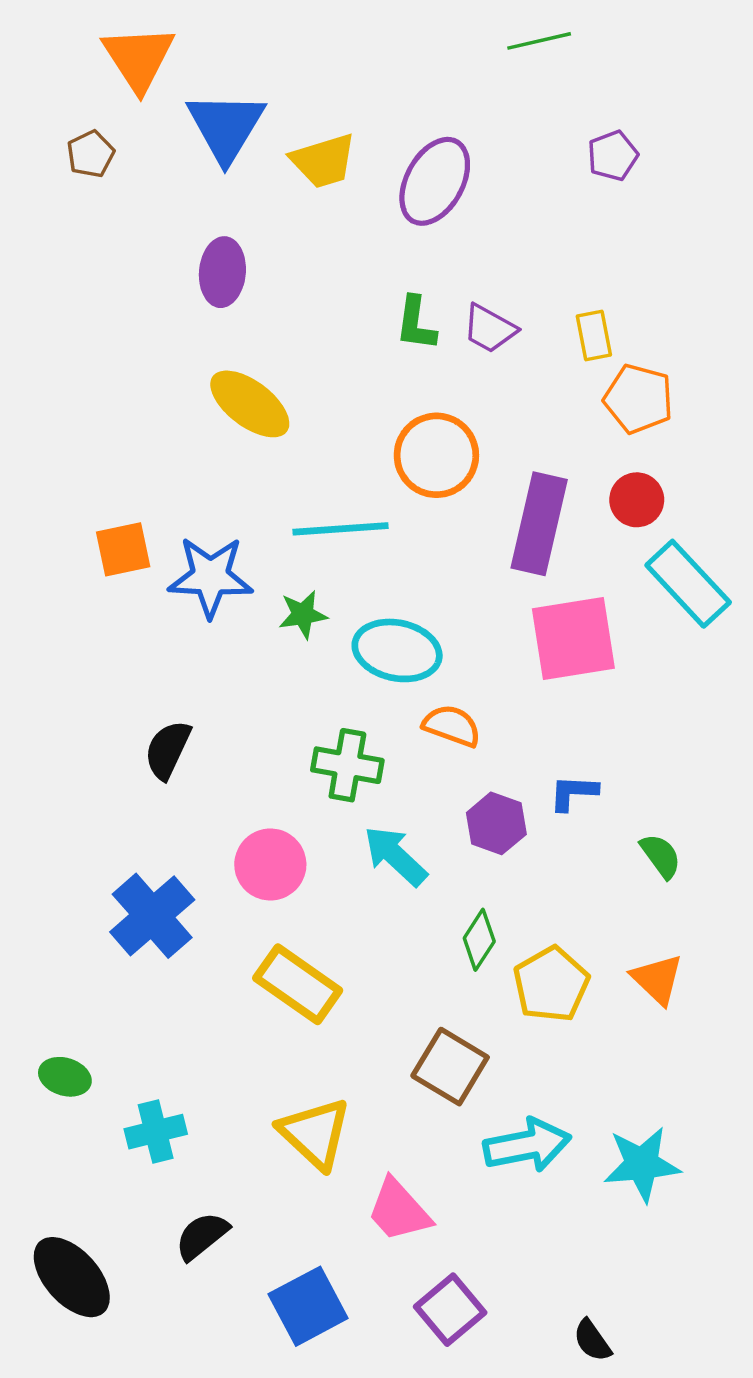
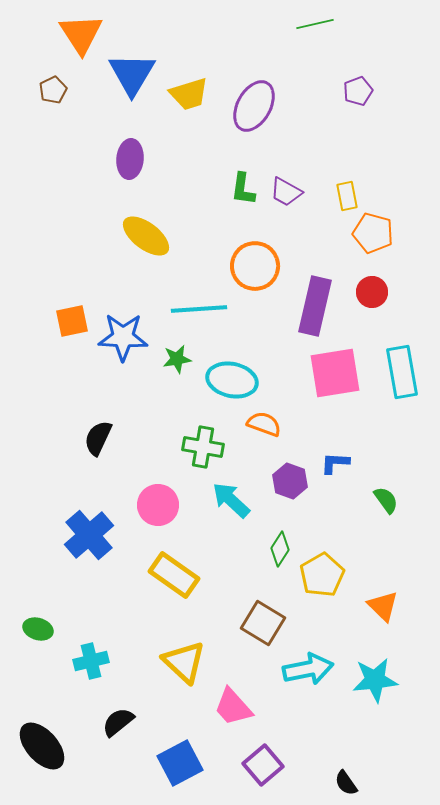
cyan rectangle: (688, 584) -> (402, 372), moved, turned 33
orange triangle: (657, 979) -> (383, 606), moved

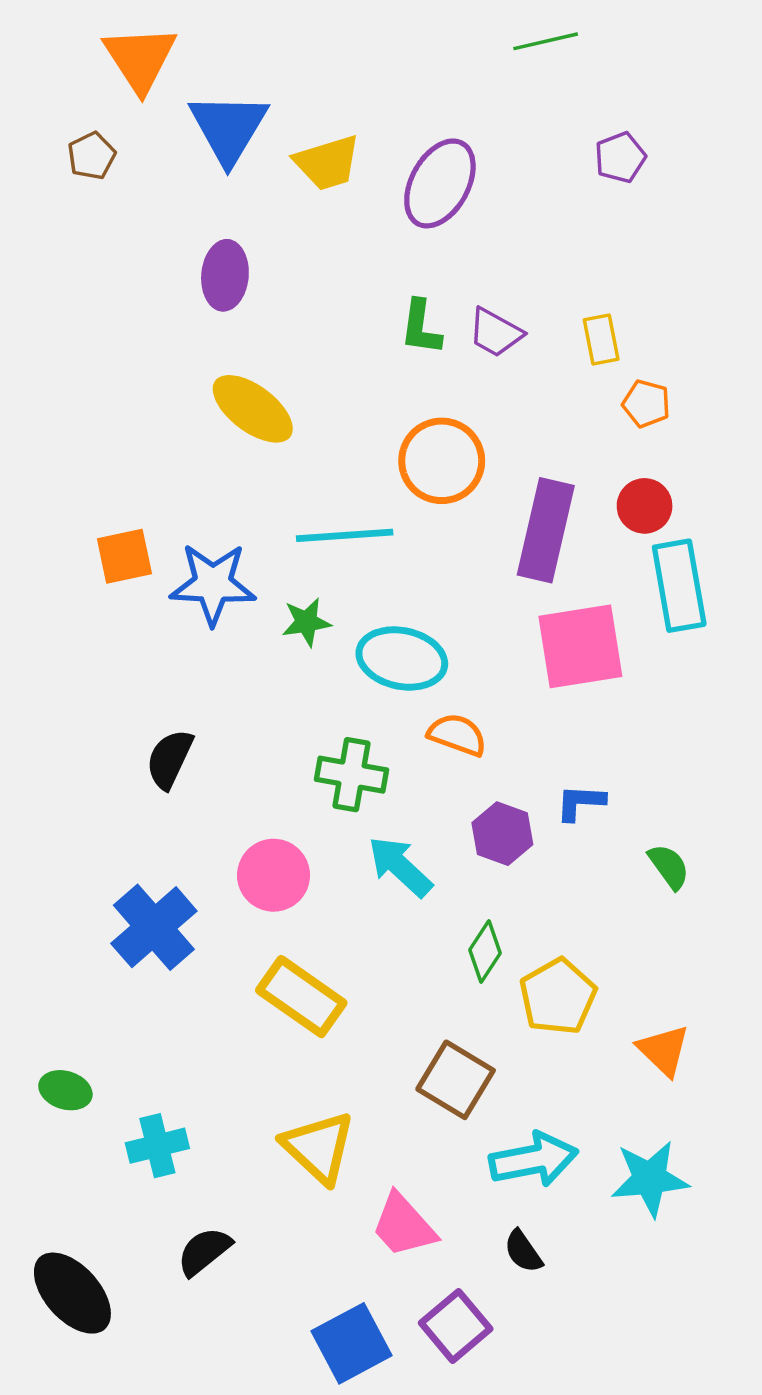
orange pentagon: (373, 233) -> (646, 404), size x0.7
cyan rectangle: (402, 372) -> (679, 586), moved
blue square: (180, 763) -> (352, 1343), moved
black semicircle: (346, 783) -> (523, 1251), moved

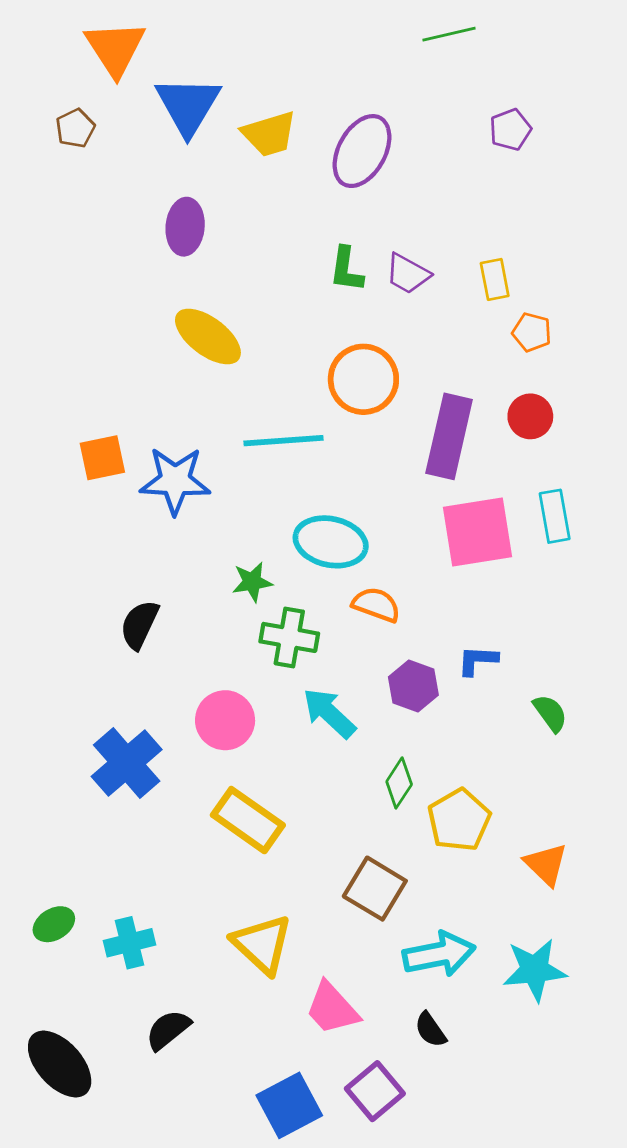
cyan rectangle: (679, 586) -> (555, 516), moved, size x0.7
green star: (306, 622) -> (252, 582), moved
green ellipse: (65, 1090) -> (54, 924), moved, turned -48

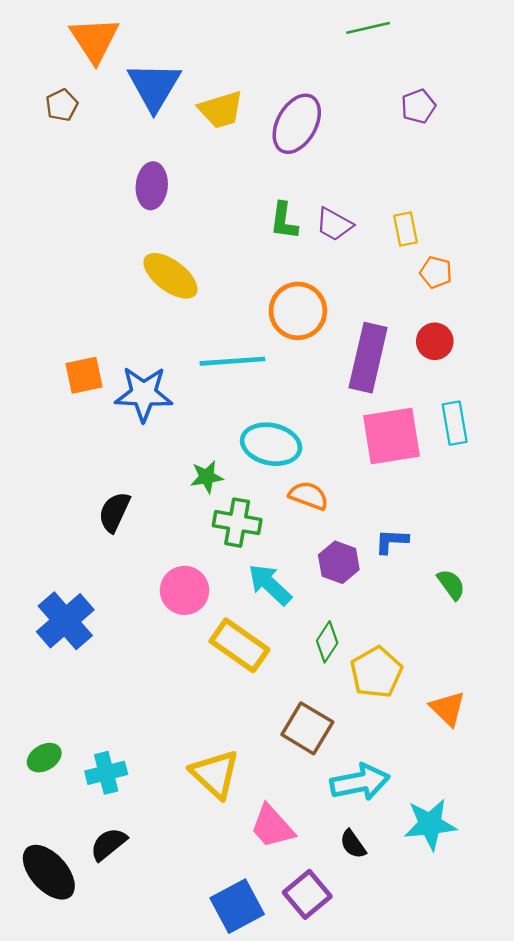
blue cross: (127, 763) -> (65, 621), moved
yellow rectangle: (248, 820) -> (239, 645), moved
cyan star: (535, 970) -> (430, 824), moved
black semicircle: (168, 1030) -> (108, 844), moved

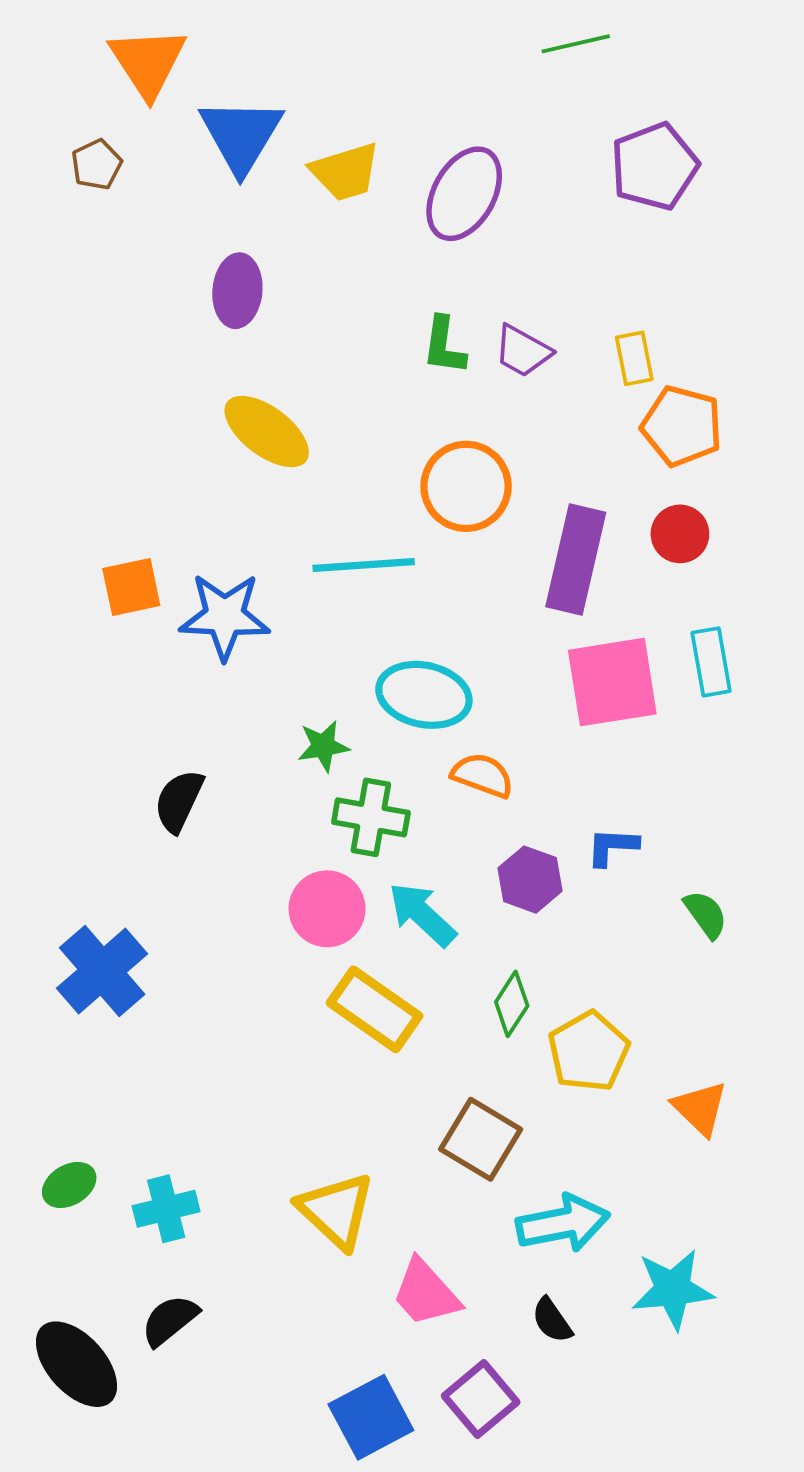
purple pentagon: (418, 106) -> (654, 166), size x1.6
orange pentagon: (436, 272) -> (682, 426), size x1.6
pink circle: (184, 590) -> (327, 909), moved

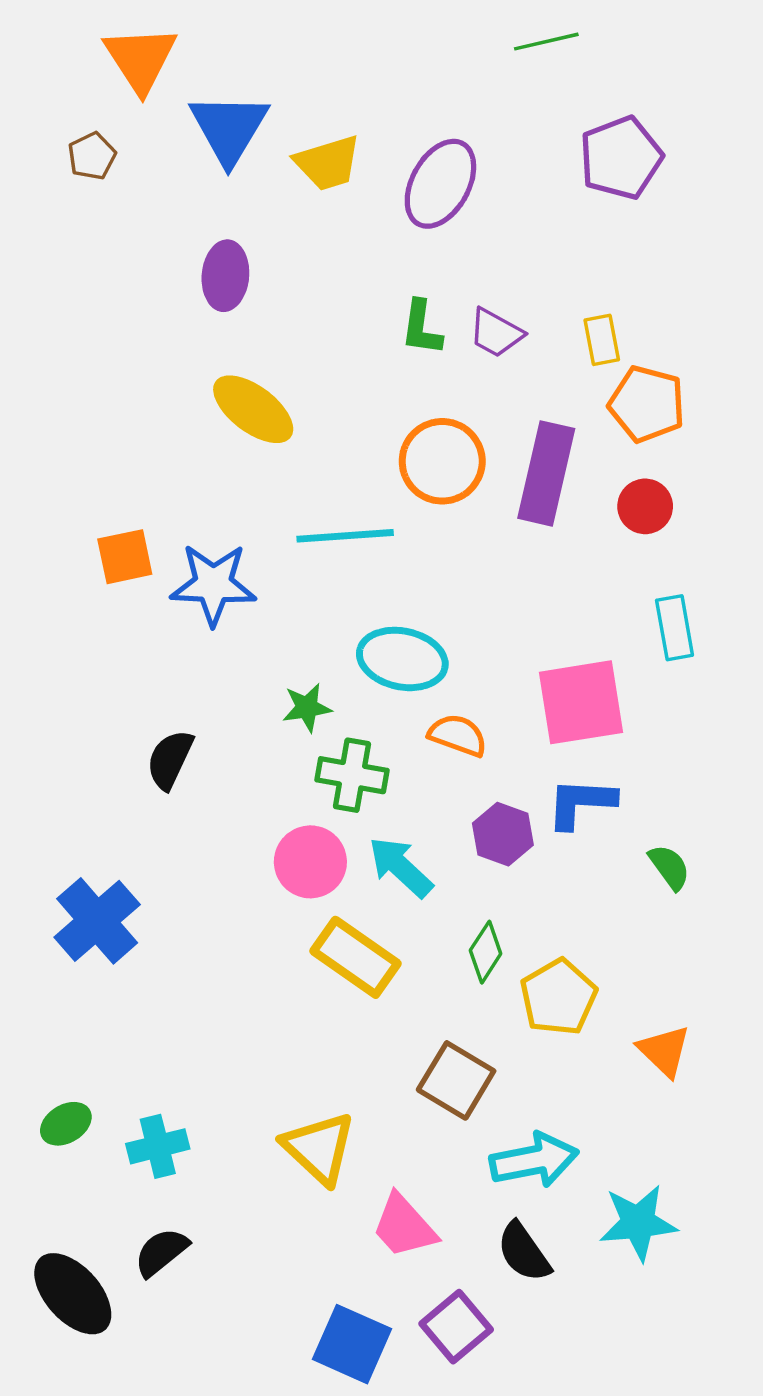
purple rectangle: (576, 560) -> (546, 473), moved
pink square: (612, 682) -> (581, 702), moved
blue L-shape: (612, 847) -> (581, 803), size x1.4
black semicircle: (552, 1320) -> (524, 1252), size x1.4
blue square: (371, 1417) -> (352, 1344), turned -38

